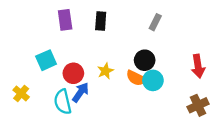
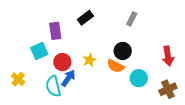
purple rectangle: (65, 20) -> (55, 31), moved
black rectangle: (101, 21) -> (85, 18), turned 49
cyan circle: (153, 80) -> (139, 78), moved

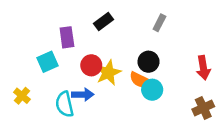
yellow star: (89, 60) -> (108, 73), size x1.5
red circle: (62, 62) -> (91, 65), moved
blue arrow: (68, 78) -> (83, 95), turned 54
cyan circle: (139, 78) -> (152, 90), moved

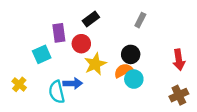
red circle: (91, 65) -> (81, 44), moved
orange semicircle: (140, 80) -> (123, 70), turned 126

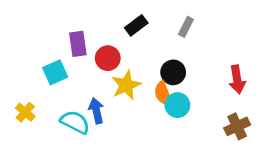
black rectangle: (91, 19) -> (136, 25), moved
orange semicircle: (123, 70) -> (163, 94), turned -84
blue arrow: (73, 83) -> (96, 111), turned -102
cyan semicircle: (57, 92) -> (75, 122), turned 130

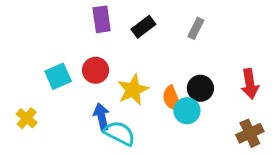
purple rectangle: (78, 44) -> (102, 19), moved
red circle: (108, 58) -> (96, 70), moved
black circle: (173, 72) -> (200, 88), moved
cyan semicircle: (75, 122) -> (120, 133), moved

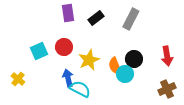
gray rectangle: (196, 28) -> (131, 19), size x1.5

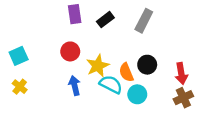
cyan square: (39, 51) -> (19, 56), moved
red arrow: (167, 56) -> (181, 73), moved
cyan circle: (125, 74) -> (137, 94), moved
cyan semicircle: (80, 89) -> (111, 84), moved

